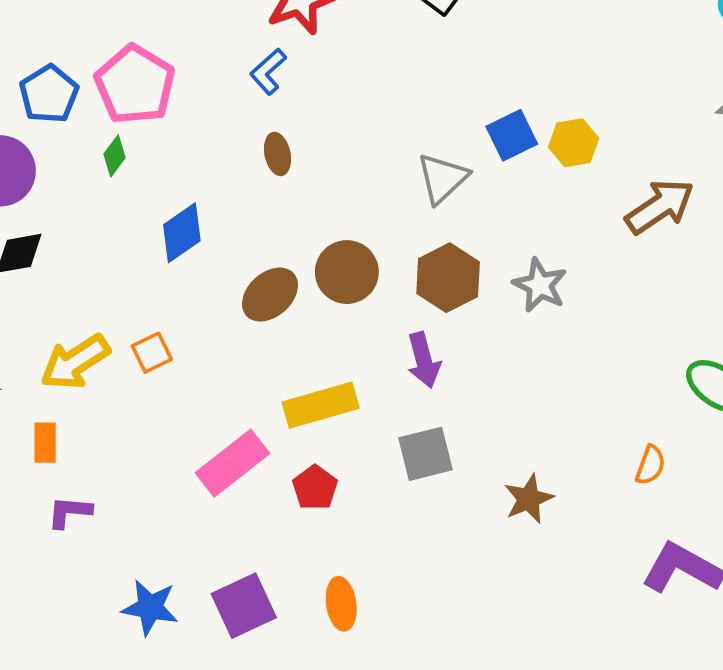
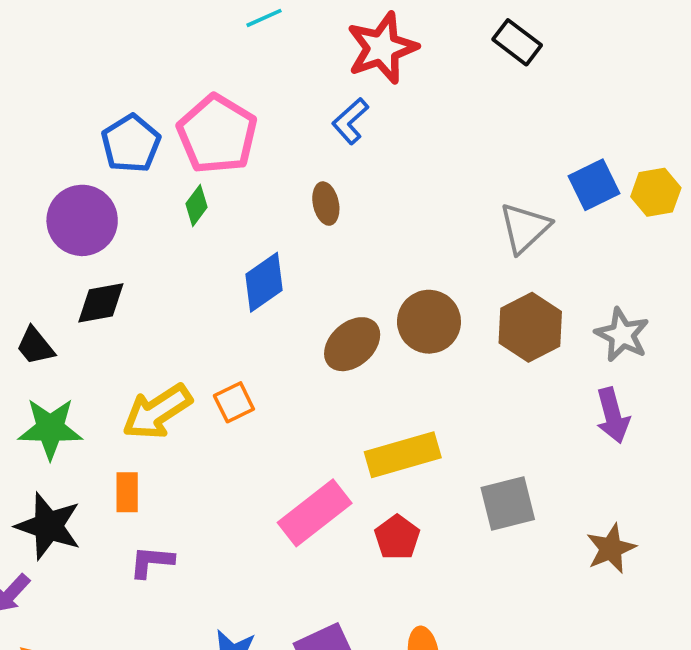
brown ellipse: (278, 154) -> (326, 204), moved
purple arrow: (424, 360) -> (613, 415), moved

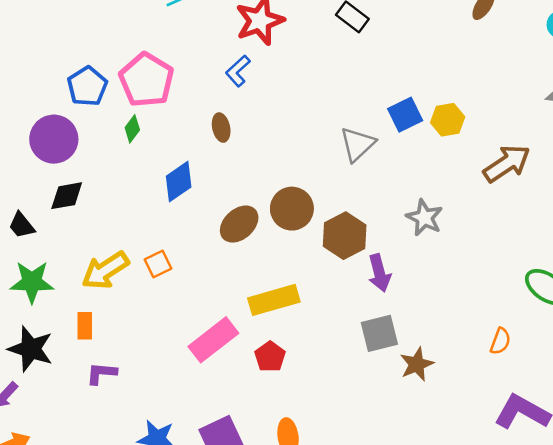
brown hexagon: (530, 327) -> (345, 236), moved
purple arrow: (613, 415) -> (379, 273), moved
gray square: (508, 504) -> (379, 333), moved

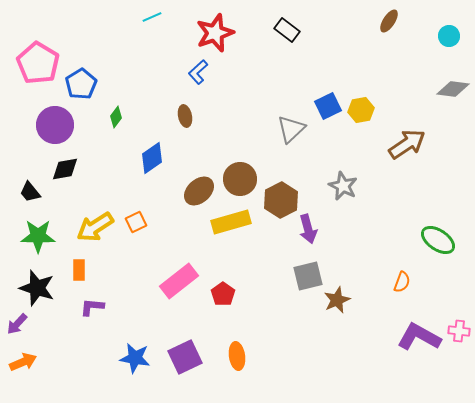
pink pentagon: (146, 80) -> (38, 63), moved
yellow rectangle: (274, 300) -> (231, 222), moved

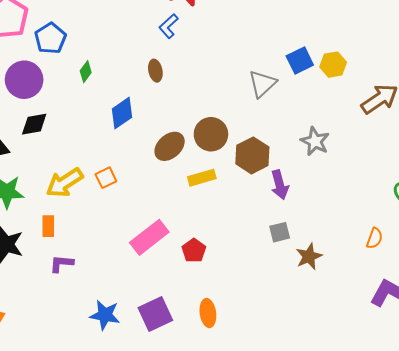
yellow rectangle: (231, 222) -> (202, 178), size x0.7
gray square: (308, 276) -> (280, 232), size x0.7

